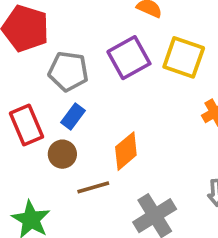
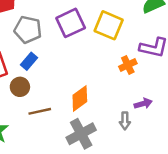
orange diamond: (126, 151) -> (80, 98), moved

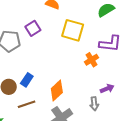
purple square: (71, 23) -> (33, 28), moved, size x0.7
blue rectangle: (29, 61) -> (27, 80), moved

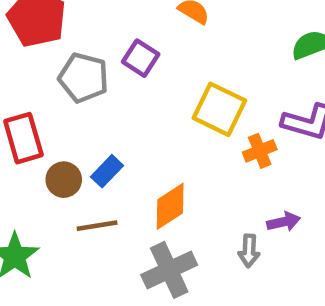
purple square: (33, 28) -> (141, 58), turned -35
yellow square: (73, 30) -> (219, 109), moved

